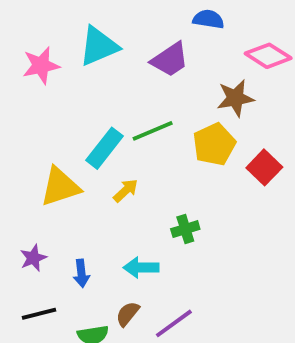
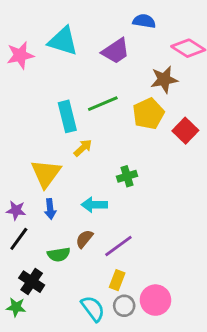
cyan triangle: (99, 46) -> (63, 41), turned 40
cyan rectangle: (104, 148) -> (67, 116), turned -52
yellow triangle: (60, 187) -> (46, 173), moved, turned -36
purple star: (33, 258) -> (16, 210), moved, turned 30
black line: (39, 314) -> (19, 239), turned -40

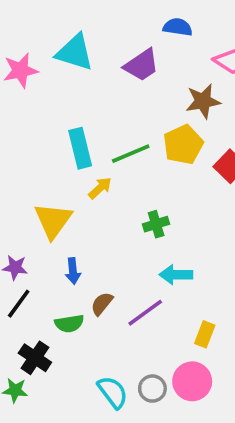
green line: (103, 104) -> (131, 154), moved
cyan arrow: (94, 205) -> (176, 275), moved
blue arrow: (50, 209) -> (73, 271), moved
yellow rectangle: (117, 280) -> (205, 334), moved

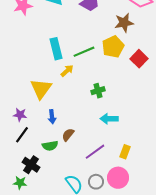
purple line: (145, 313) -> (95, 152), moved

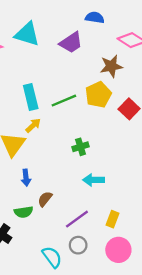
yellow arrow: (67, 71) -> (33, 125), moved
pink circle: (118, 178) -> (118, 250), moved
gray circle: (96, 182) -> (78, 245), moved

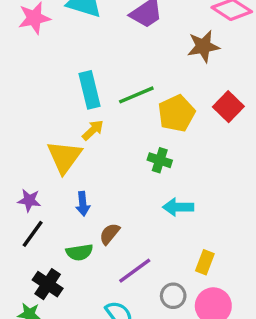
yellow pentagon: (98, 95) -> (177, 113), moved
green cross: (80, 147) -> (160, 160), turned 35
purple line: (77, 219) -> (135, 271), moved
gray circle: (78, 245) -> (173, 296), moved

